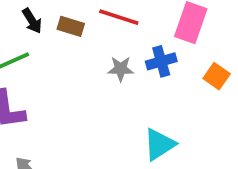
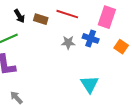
blue cross: (161, 61) -> (91, 38), turned 35
cyan triangle: (159, 144) -> (90, 84), turned -30

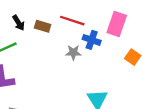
blue cross: (91, 38) -> (92, 40), moved

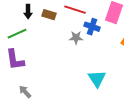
black arrow: (19, 23) -> (28, 12), turned 32

